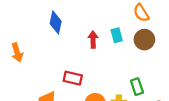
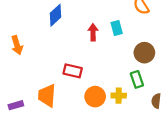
blue diamond: (56, 22) -> (55, 15), turned 35
brown circle: (144, 40) -> (144, 53), moved

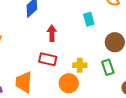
red arrow: (93, 32) -> (52, 33), moved
yellow cross: (119, 96) -> (80, 65), moved

